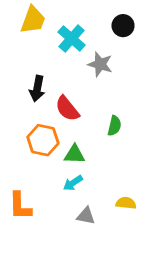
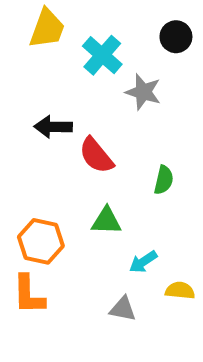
black arrow: (37, 89) -> (53, 127), turned 80
orange hexagon: (43, 140) -> (41, 241), moved
cyan arrow: (73, 183) -> (143, 262), moved

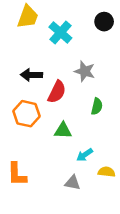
gray star: (143, 92) -> (85, 71), moved
red semicircle: (96, 155) -> (57, 92), turned -115
orange hexagon: (41, 241) -> (27, 114), moved

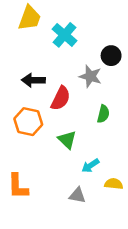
black circle: (104, 22) -> (111, 56), moved
green triangle: (63, 131) -> (67, 140), turned 42

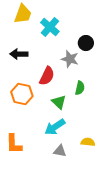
black arrow: (33, 80) -> (19, 54), moved
green triangle: (67, 140) -> (59, 102), moved
cyan arrow: (90, 166) -> (55, 127), moved, size x1.5

